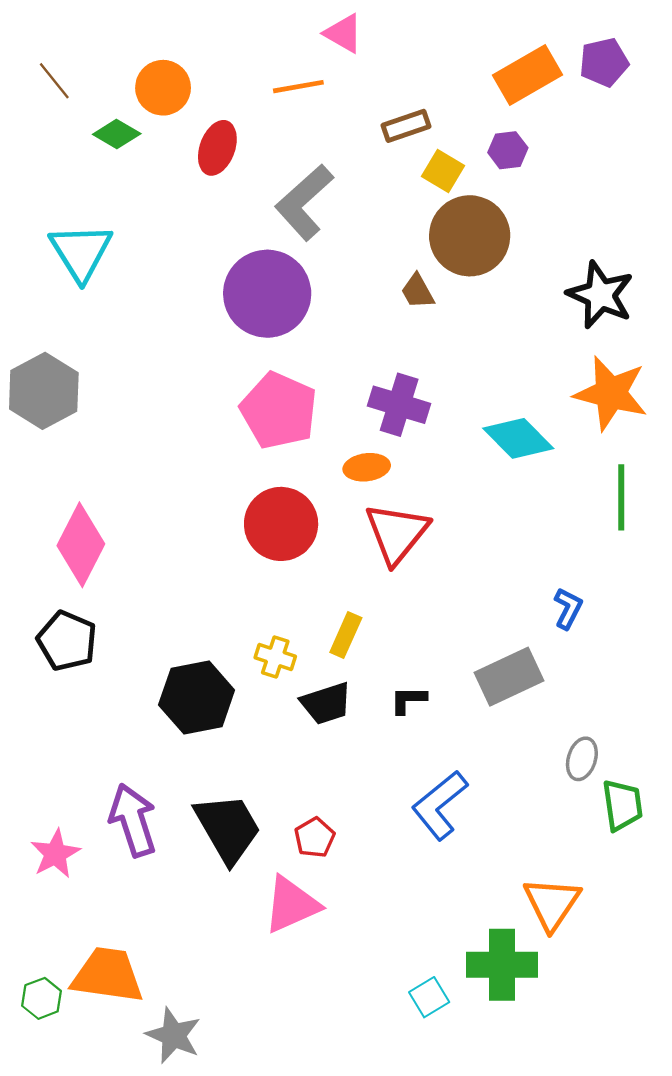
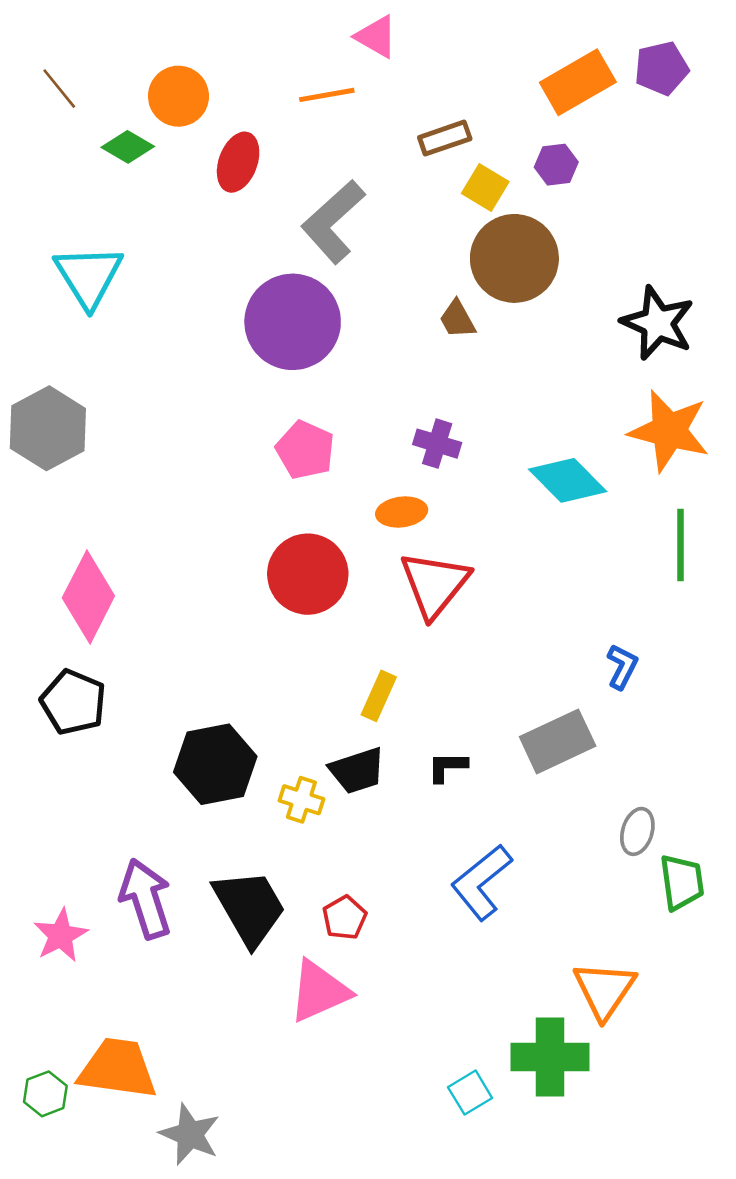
purple cross: (399, 405) -> (437, 444), size x0.7
pink pentagon: (279, 411) -> (305, 450), size x0.7
yellow cross: (275, 657) -> (301, 800), moved

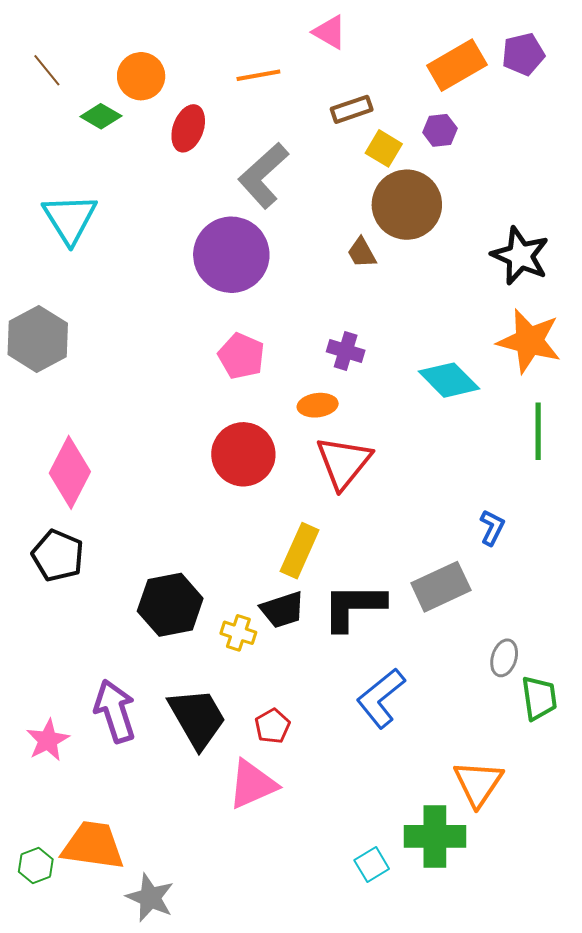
pink triangle: (376, 37) -> (330, 32), moved
yellow rectangle: (379, 696) -> (300, 551), size x1.4
black L-shape: (447, 767) -> (354, 607), size x2.0

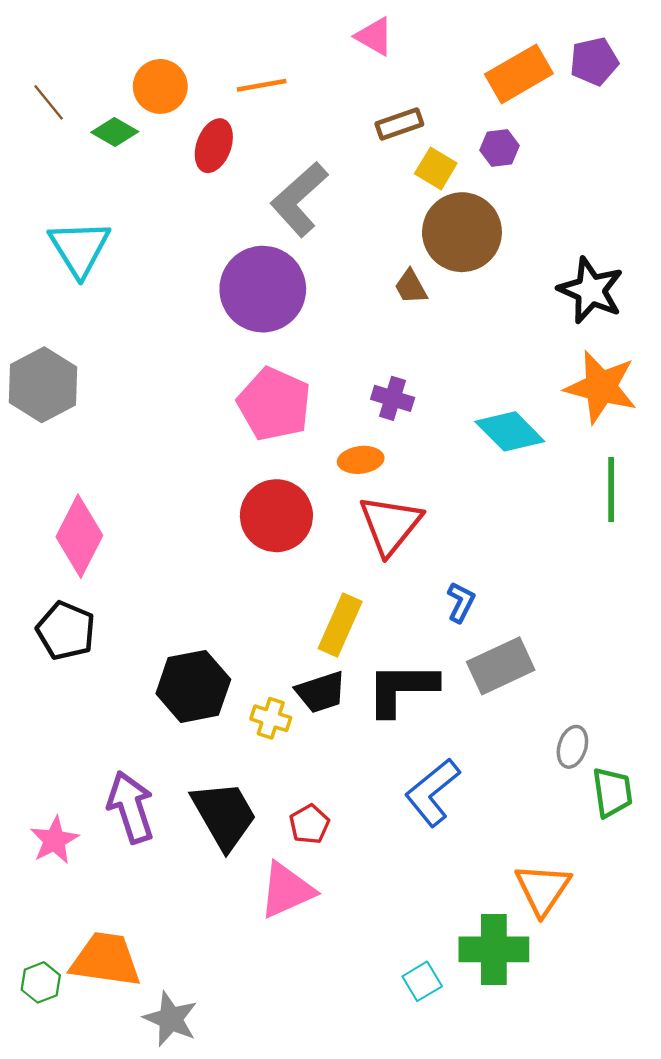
brown line: (47, 70) -> (49, 102), moved
orange line: (258, 75) -> (262, 85), moved
pink pentagon: (241, 356) -> (274, 404), size x1.4
blue L-shape: (492, 528) -> (461, 602), moved

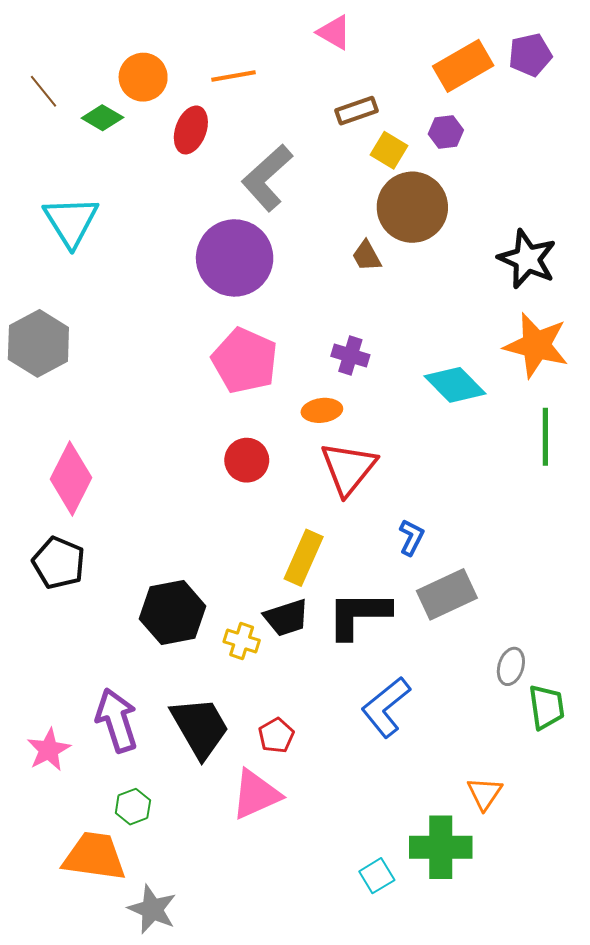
red circle: (276, 516) -> (247, 460), size x0.7
orange triangle: (543, 889) -> (484, 793), size x0.7
green hexagon: (41, 982) -> (133, 807), moved

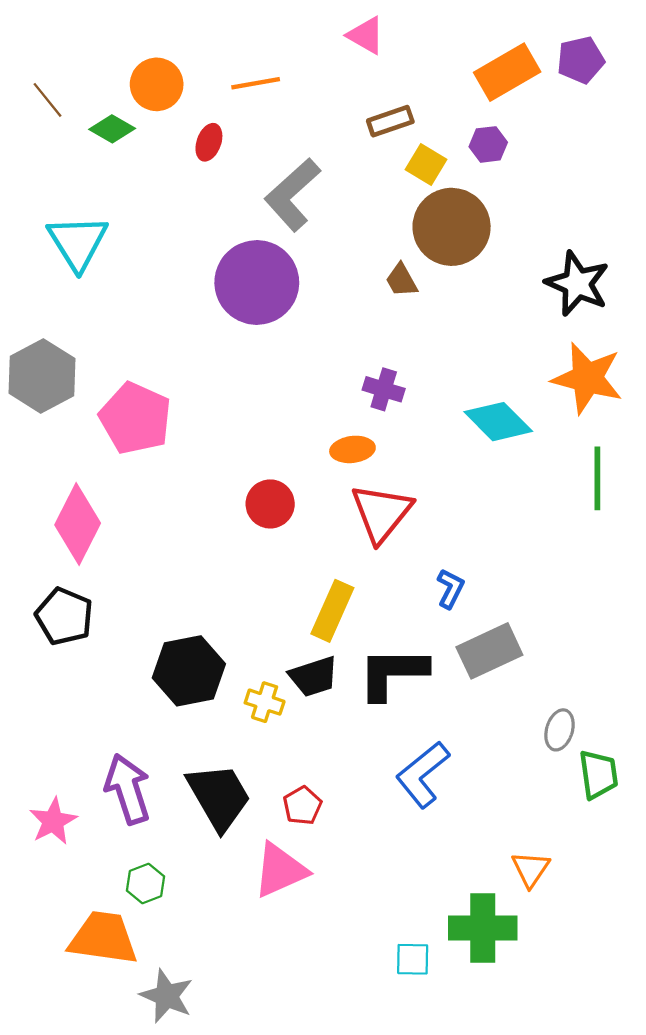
red ellipse: (191, 130) -> (209, 142), size x0.7
pink pentagon: (245, 361) -> (135, 418), moved
cyan square: (377, 876) -> (413, 959), turned 32

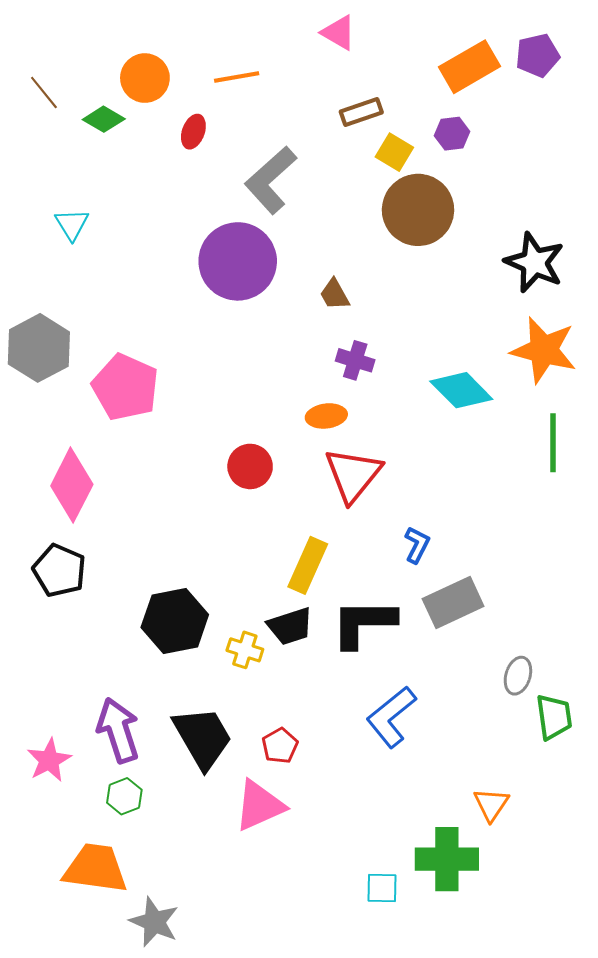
cyan triangle: (78, 242) -> (72, 224), size x0.6
brown trapezoid: (401, 280) -> (335, 294), moved
green hexagon: (145, 884) -> (124, 796), moved

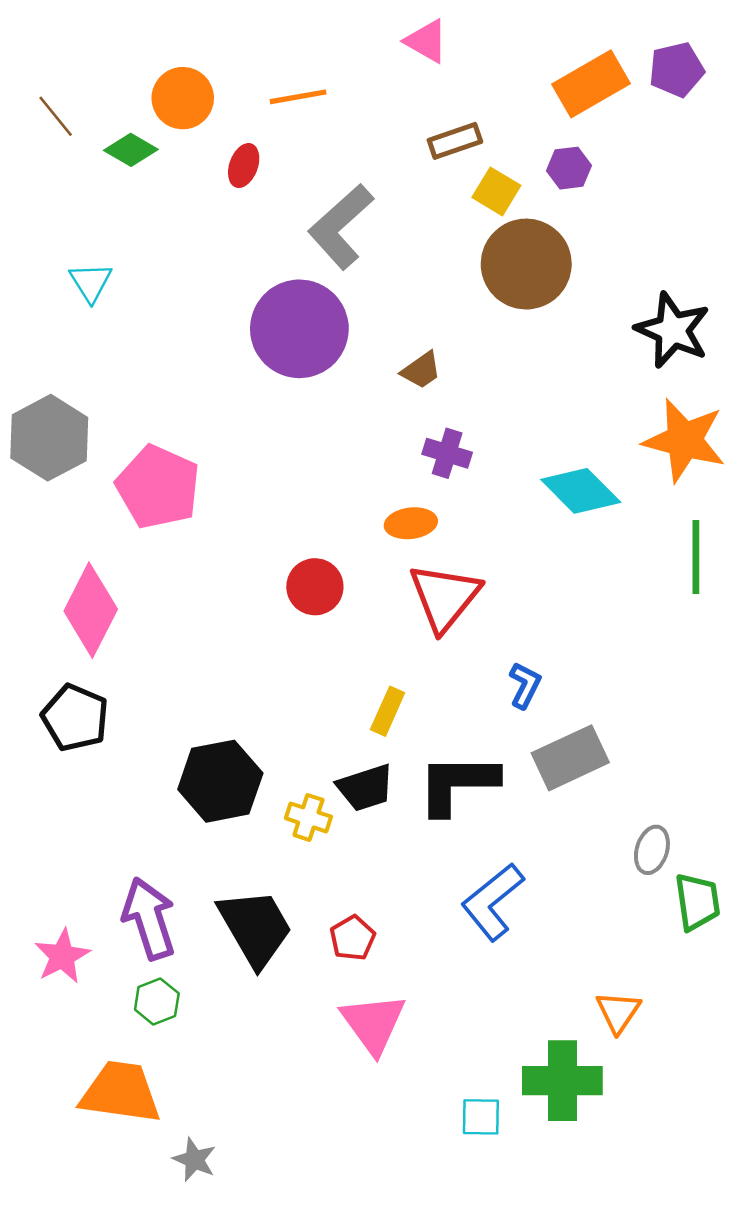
brown trapezoid: (335, 294) -> (421, 370), turned -96
yellow rectangle: (308, 565) -> (388, 711), size x0.7
pink triangle: (259, 805) -> (373, 1024), moved, turned -42
gray star: (154, 922) -> (194, 1160), size x0.7

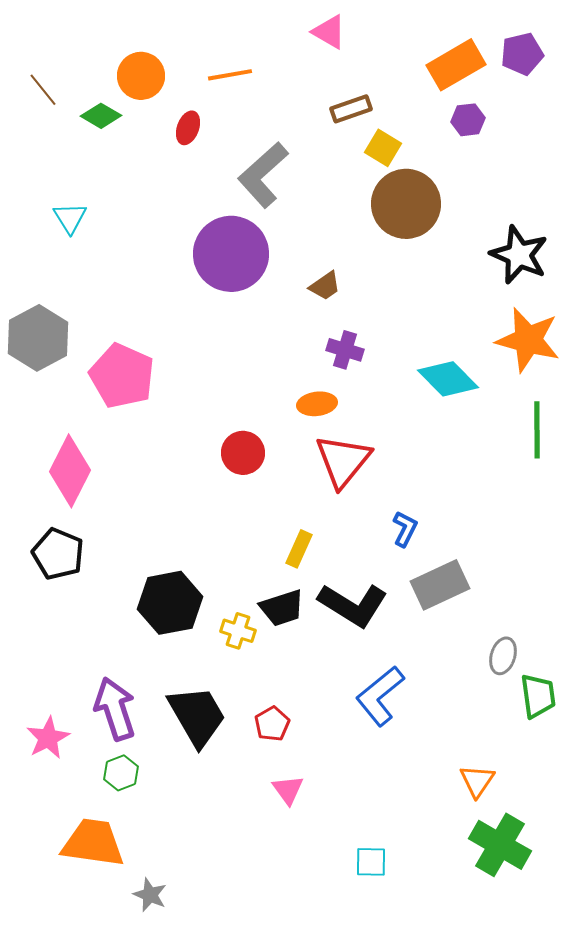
purple hexagon: (569, 168) -> (468, 120), moved
black L-shape: (458, 784) -> (353, 605), turned -148
pink triangle: (373, 1024) -> (288, 790), size x0.6
green cross: (562, 1081) -> (500, 845), moved, turned 30

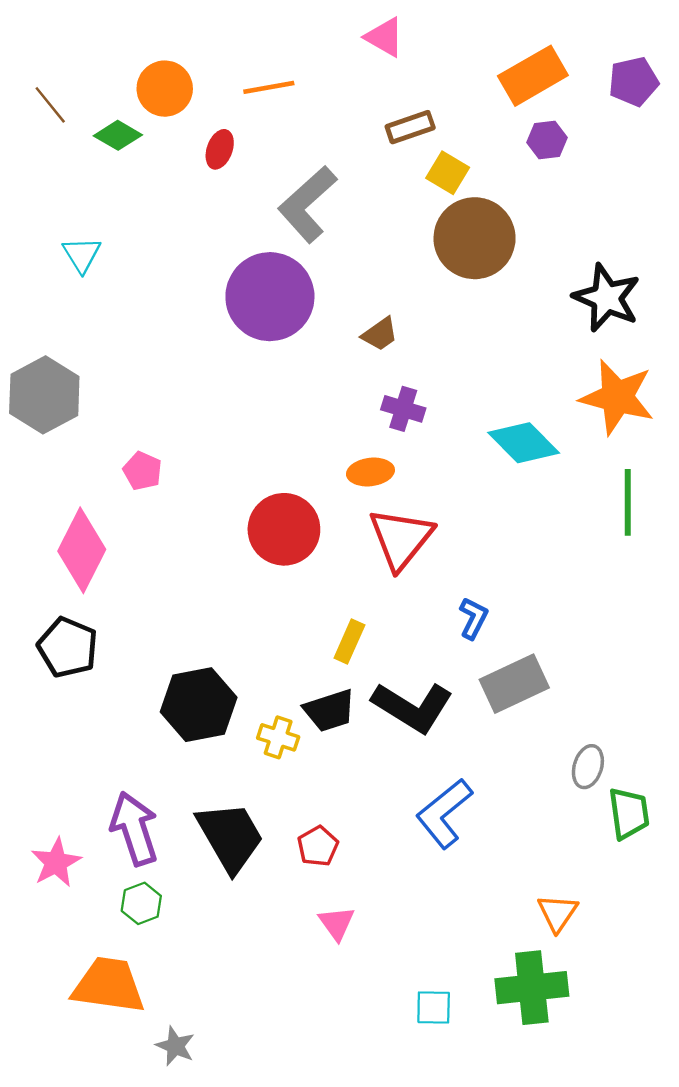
purple pentagon: (522, 54) -> (634, 82), moved
pink pentagon: (122, 376) -> (143, 471), moved, size x0.5
red circle: (243, 453) -> (284, 529), size x1.4
green cross: (500, 845) -> (532, 988), moved, turned -36

